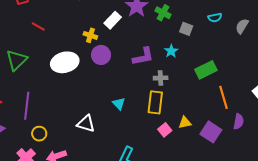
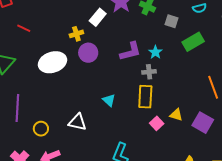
yellow cross: (90, 35) -> (76, 34), turned -32
cyan star: (171, 51) -> (155, 52), moved
green rectangle: (206, 70) -> (193, 42), moved
yellow triangle: (185, 123) -> (176, 115), turned 32
yellow circle: (39, 134) -> (41, 129), moved

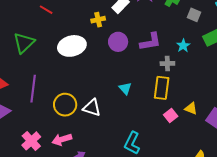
cyan star: (155, 52) -> (183, 46), moved
purple circle: (88, 53) -> (118, 42), moved
yellow circle: (41, 129) -> (65, 105), moved, size x1.5

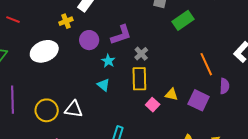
cyan star: (183, 46) -> (108, 61), moved
gray cross: (167, 63) -> (141, 54), turned -32

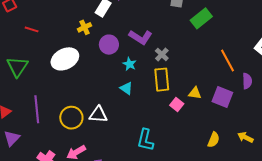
purple L-shape: (121, 35) -> (140, 37), turned 55

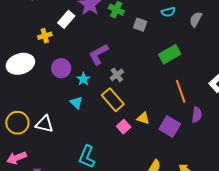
green rectangle: (201, 18) -> (170, 54), moved
purple L-shape: (140, 37) -> (98, 54), turned 110
purple circle: (109, 45) -> (61, 68), moved
yellow rectangle: (162, 80) -> (113, 100), turned -45

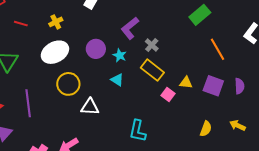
yellow cross: (45, 36) -> (56, 22), moved
purple semicircle: (197, 115) -> (240, 86), moved
yellow circle: (17, 123) -> (68, 84), moved

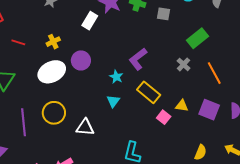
purple L-shape: (130, 28) -> (138, 59), moved
gray cross: (152, 45) -> (184, 64), moved
purple circle: (96, 49) -> (81, 60), moved
cyan triangle: (117, 80) -> (113, 101), turned 32
yellow circle: (68, 84) -> (54, 113), moved

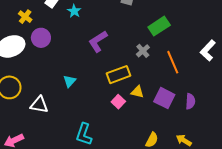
yellow cross: (53, 42) -> (25, 17), moved, turned -32
cyan star: (116, 77) -> (74, 11), moved
yellow rectangle: (149, 92) -> (119, 75), moved, turned -65

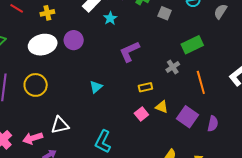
yellow cross: (25, 17) -> (47, 13), moved, turned 32
yellow rectangle: (119, 75) -> (145, 87), size x0.6
white triangle: (39, 105) -> (60, 125), moved, turned -30

